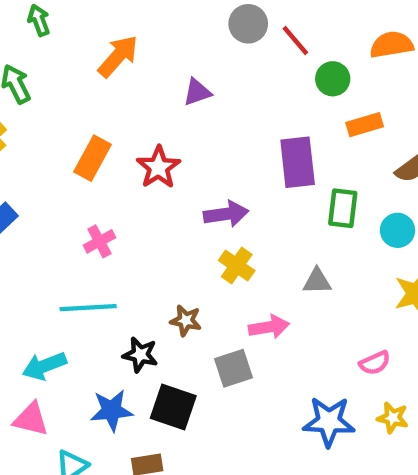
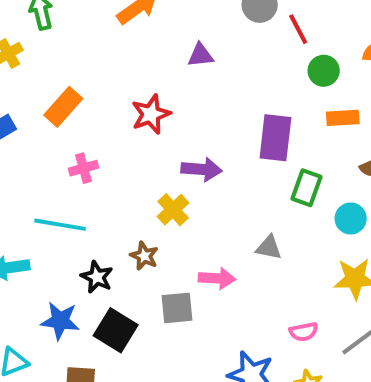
orange rectangle: (92, 158) -> (63, 107), moved
yellow cross: (237, 266) -> (173, 210), moved

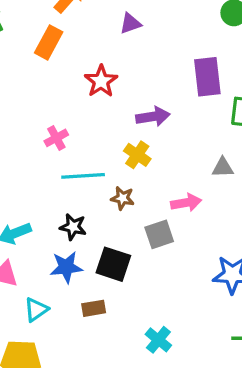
orange rectangle: (63, 107) -> (49, 42), moved
cyan line: (60, 225) -> (83, 176), moved
black star: (97, 277) -> (73, 227), moved

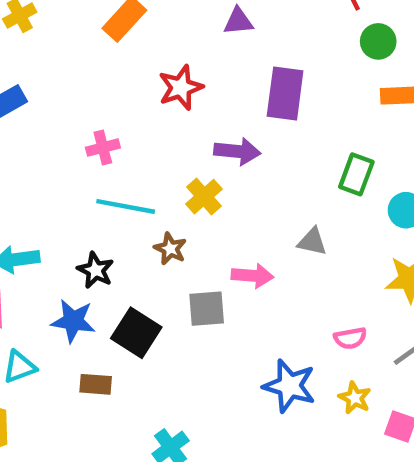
purple rectangle: (207, 77) -> (285, 93), moved

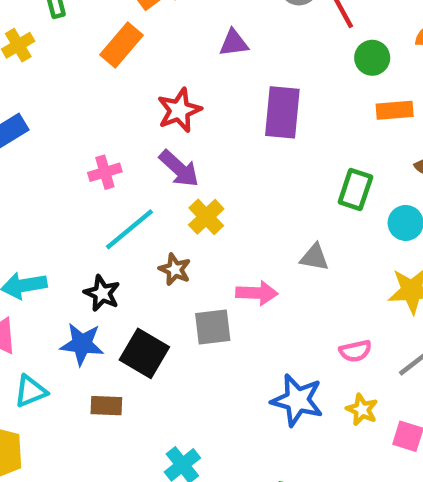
purple arrow: (237, 151) -> (179, 169), moved, turned 39
cyan line: (126, 206) -> (129, 229), turned -48

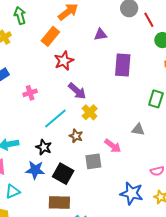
red star: (179, 110) -> (64, 61), moved
pink cross: (105, 172) -> (30, 93), moved
pink arrow: (257, 293) -> (113, 146), turned 36
brown rectangle: (106, 406) -> (59, 203), moved, size x1.5

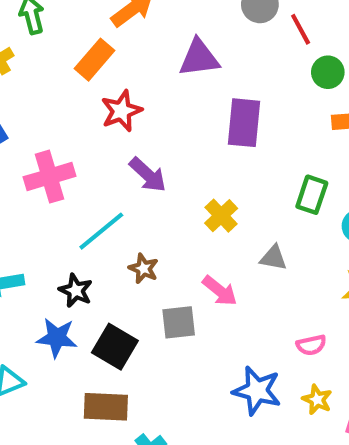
purple triangle: (100, 35) -> (199, 58), size x1.5
pink cross: (30, 93) -> (50, 177), size x1.6
yellow cross: (90, 112) -> (221, 216), moved

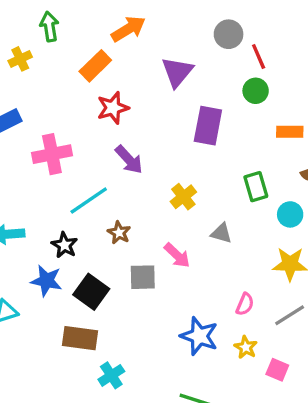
purple triangle: (199, 58) -> (177, 72), turned -48
green circle: (328, 72) -> (256, 91), moved
green rectangle: (312, 195) -> (256, 187), turned -40
pink semicircle: (311, 345) -> (245, 304), turned -60

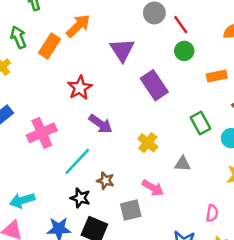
orange rectangle: (95, 66) -> (50, 46), moved
purple rectangle: (208, 126) -> (154, 85), turned -32
black star: (64, 245) -> (80, 198), moved

